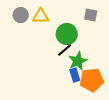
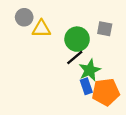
gray square: (91, 15) -> (105, 29), moved
yellow triangle: (41, 16) -> (41, 29), moved

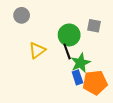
yellow triangle: (41, 29) -> (37, 50), moved, turned -36
black line: (75, 58) -> (67, 52), turned -70

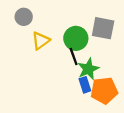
gray square: (94, 26) -> (103, 28), size x1.5
yellow triangle: (37, 50) -> (41, 41), moved

